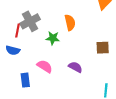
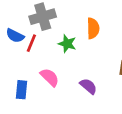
red line: (17, 31) -> (31, 43), moved
blue semicircle: (13, 50) -> (15, 36), moved

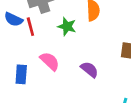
red line: (31, 43) -> (30, 27), turned -36

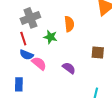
blue semicircle: (14, 19) -> (26, 55), moved
blue rectangle: (21, 74) -> (19, 84), moved

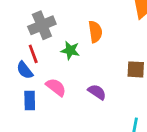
blue semicircle: (26, 55) -> (25, 70), moved, turned 32
blue rectangle: (19, 84) -> (30, 100), moved

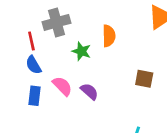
red line: (33, 54) -> (31, 41), moved
purple semicircle: (97, 92) -> (89, 91), moved

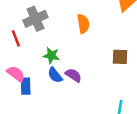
green star: (81, 51) -> (51, 56), moved
blue semicircle: (33, 65) -> (55, 75), moved
pink semicircle: (62, 86) -> (16, 74), moved

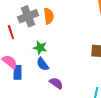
orange semicircle: (83, 24) -> (49, 16), moved
purple semicircle: (73, 75) -> (56, 83), moved

